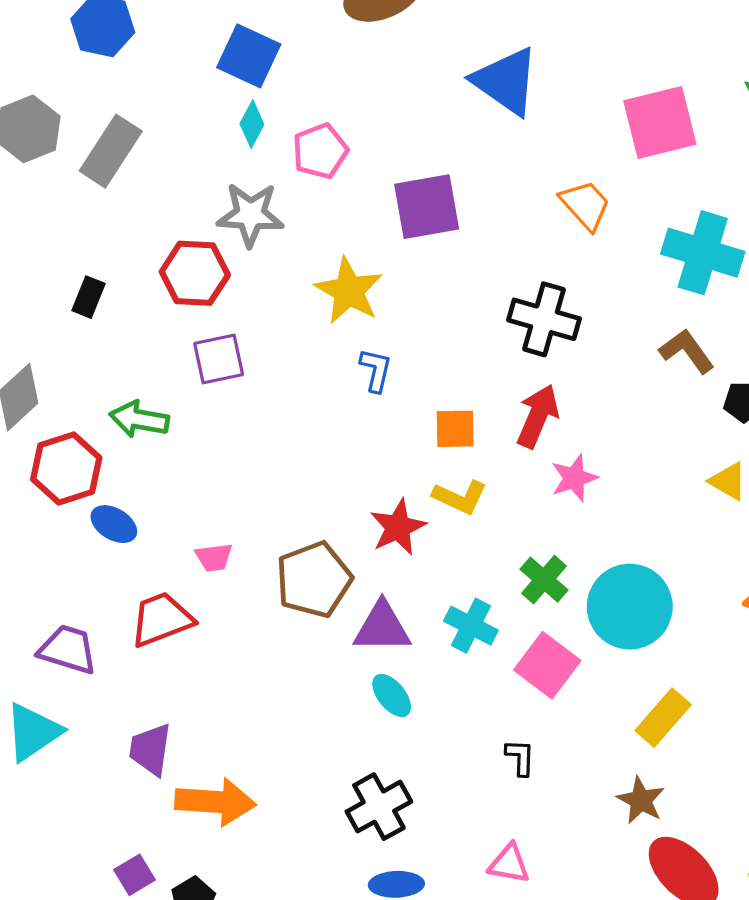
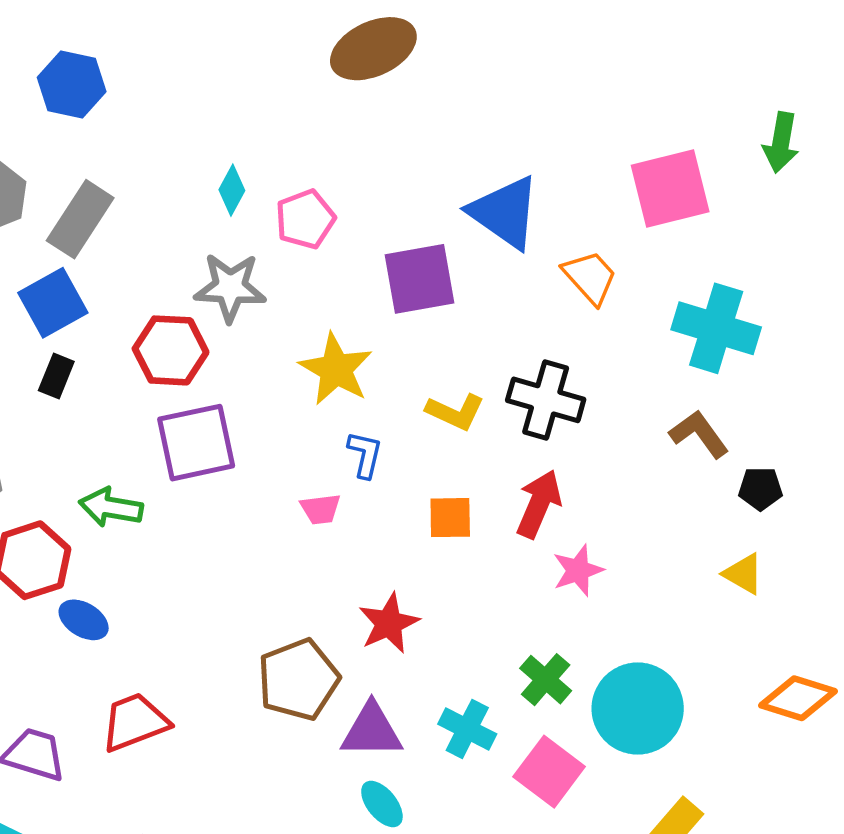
blue square: (249, 56) -> (53, 303), moved, turned 36
blue triangle: (506, 81) -> (505, 212), moved
purple square: (219, 359) -> (196, 443), size x1.4
yellow L-shape: (460, 497) -> (455, 412), moved
pink trapezoid: (214, 557) -> (321, 509), moved

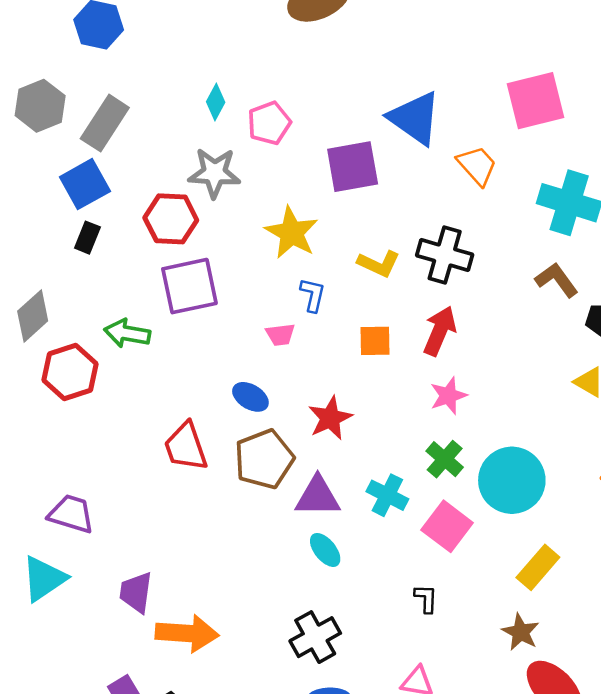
pink star: (578, 570) -> (448, 396), moved
blue ellipse: (84, 620) -> (250, 397), moved
red trapezoid: (135, 722) -> (186, 447), moved, turned -88

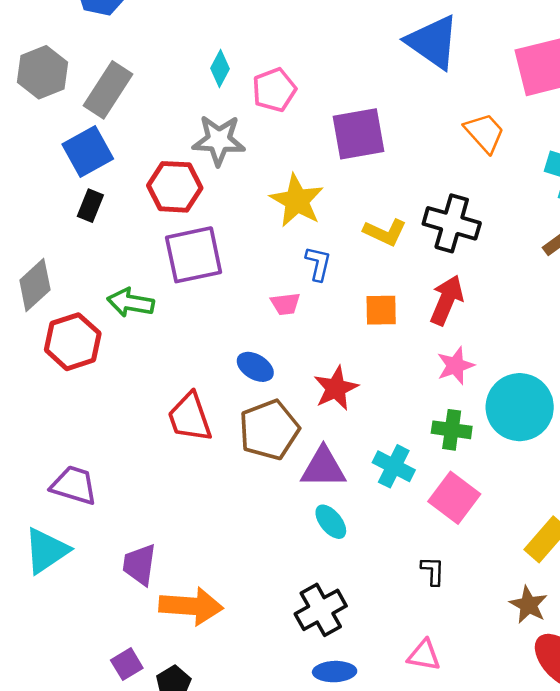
blue triangle: (415, 118) -> (433, 42), moved
green cross: (445, 459) -> (452, 430), turned -33
cyan circle: (512, 480) -> (520, 407), moved

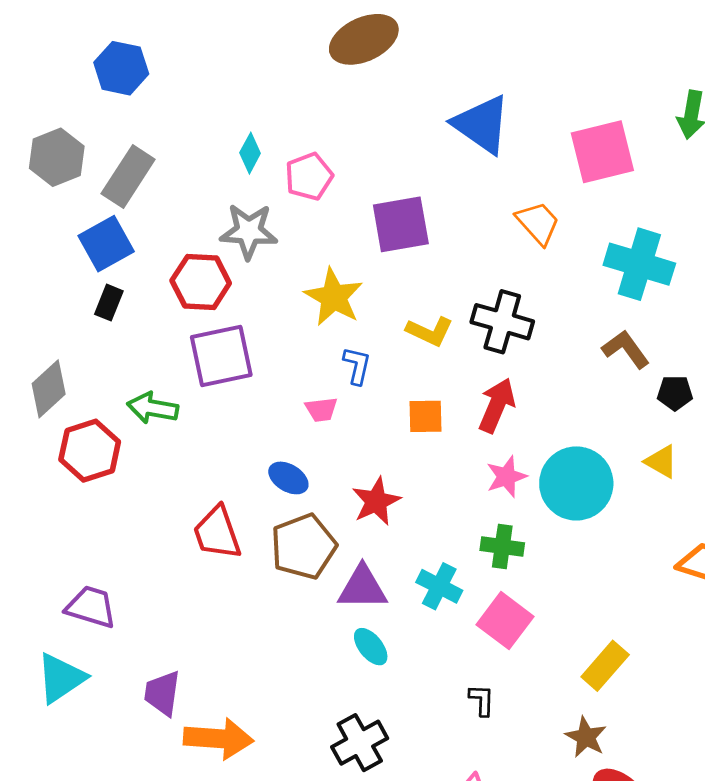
cyan circle: (520, 407) -> (576, 483), moved

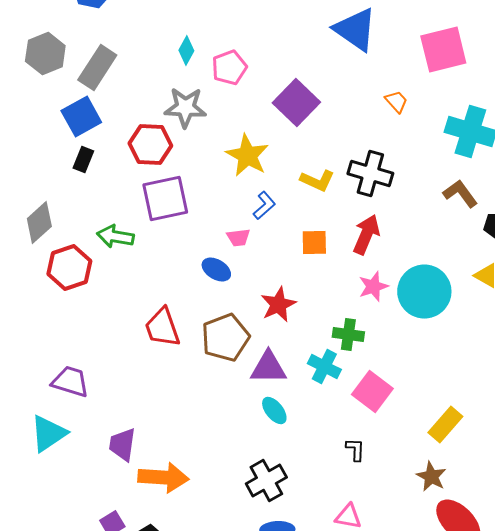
orange trapezoid: (538, 223) -> (396, 102), size x0.7
purple square: (401, 224) -> (296, 102), turned -36
blue L-shape: (357, 366) -> (264, 206), turned 36
blue ellipse: (288, 478) -> (216, 270), moved
green cross: (502, 547) -> (348, 334), moved

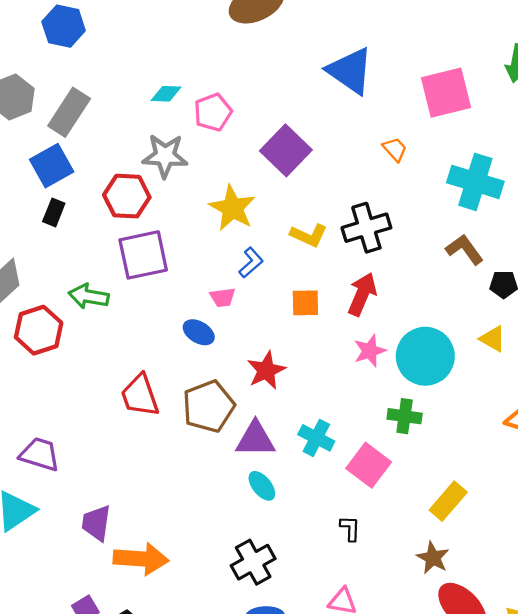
cyan diamond: (186, 50) -> (166, 94), turned 64
black cross: (370, 174) -> (366, 228), turned -33
green cross: (348, 334) -> (405, 416), moved

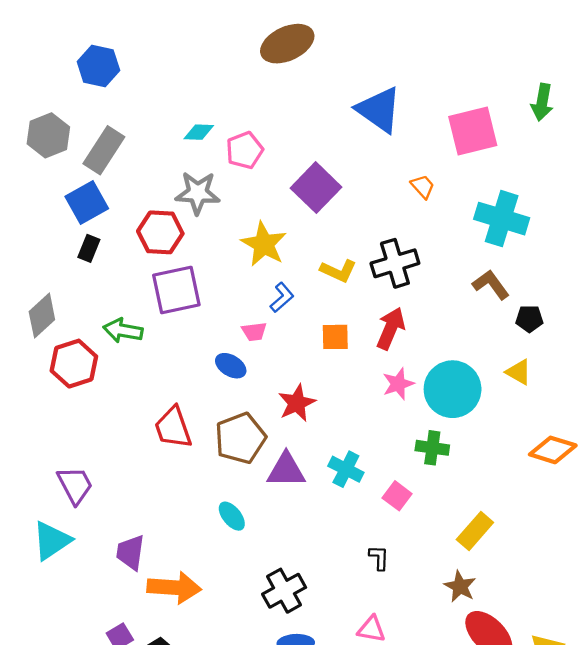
purple trapezoid: (40, 454) -> (75, 485), turned 45
pink square: (369, 465) -> (397, 496), size x0.7
cyan ellipse: (262, 486) -> (232, 516), moved

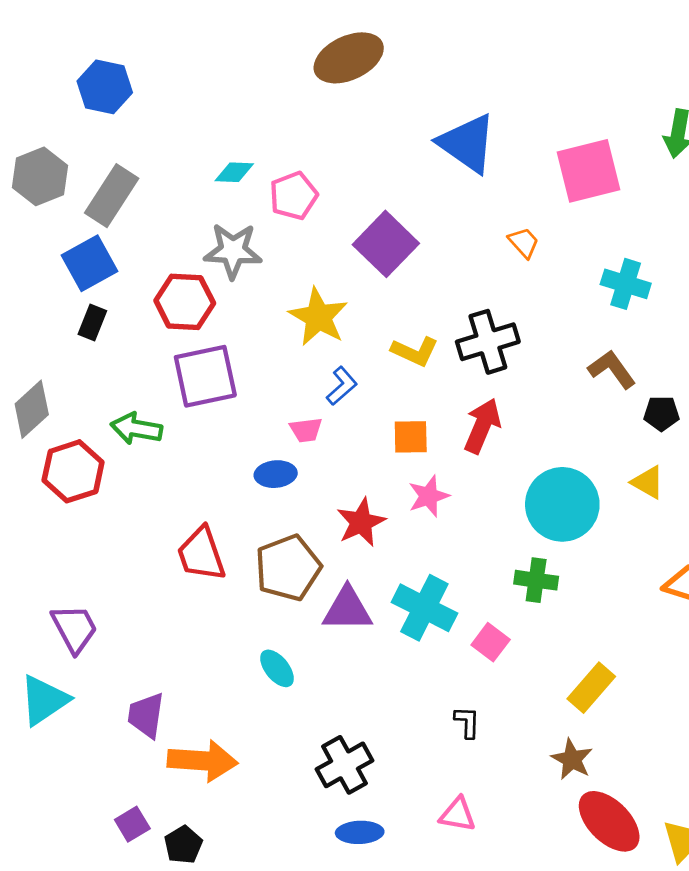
cyan cross: (502, 219) -> (626, 284), size x0.7
blue ellipse: (231, 366) -> (276, 474), turned -36
pink star: (398, 384) -> (429, 496), moved
cyan cross: (346, 469) -> (424, 608), size x1.4

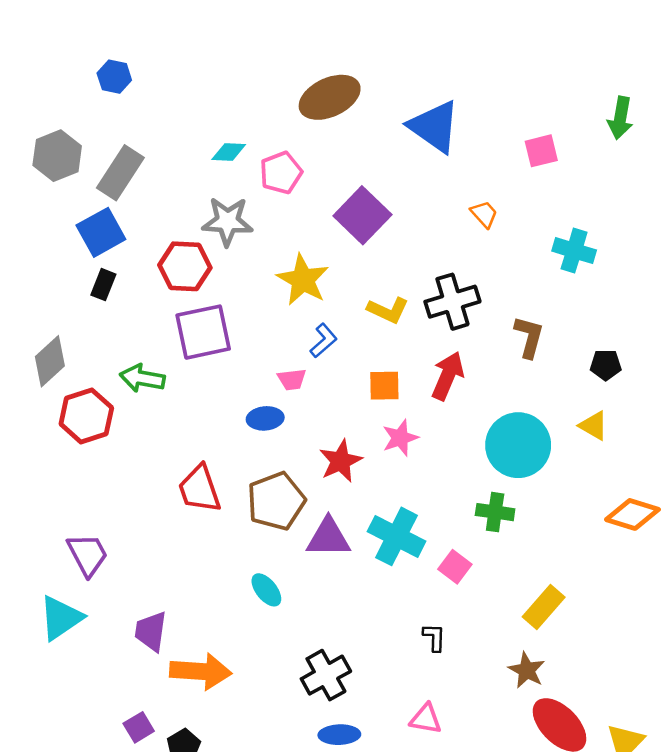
brown ellipse: (349, 58) -> (330, 97), moved
blue hexagon: (105, 87) -> (114, 77), size x0.7
pink square: (588, 171) -> (541, 151), size x0.6
brown L-shape: (612, 369) -> (529, 337), moved, turned 51

